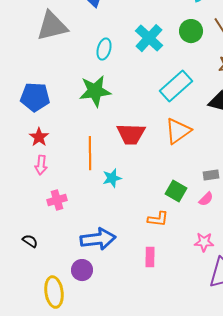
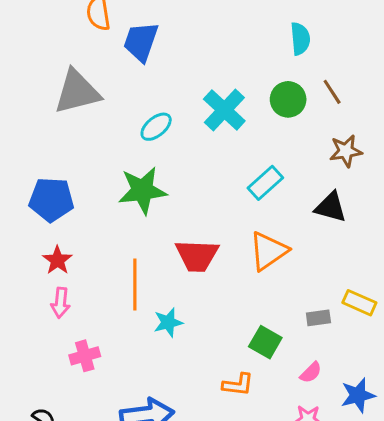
cyan ellipse: (104, 49) -> (156, 127), turned 35
cyan rectangle: (176, 86) -> (265, 183), size x0.7
pink semicircle: (206, 199) -> (311, 373), moved

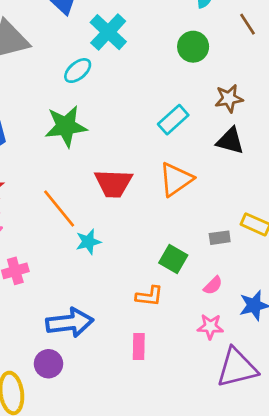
brown line: (332, 92) -> (247, 24), moved
cyan cross: (224, 110) -> (108, 32), moved
brown star: (346, 151) -> (229, 98), moved
orange line: (135, 284) -> (59, 209), turned -39

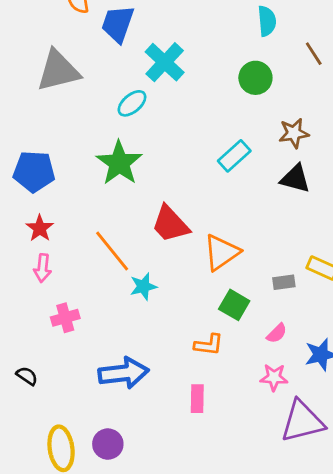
green star: (66, 126) -> (119, 163), turned -30
orange triangle: (176, 179) -> (221, 252), moved
red trapezoid: (113, 183) -> (170, 224), turned 45
purple circle: (48, 364) -> (108, 444), moved

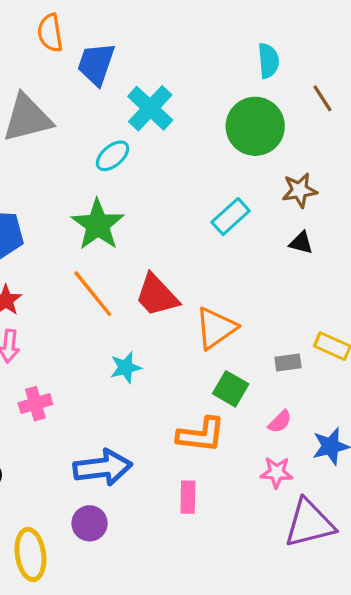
green circle: (255, 78) -> (255, 126), size x1.5
black triangle: (295, 179) -> (301, 243), size x0.7
orange line: (112, 251) -> (93, 294), moved
orange L-shape: (209, 345) -> (201, 435), size x1.4
purple circle: (108, 444) -> (90, 523), moved

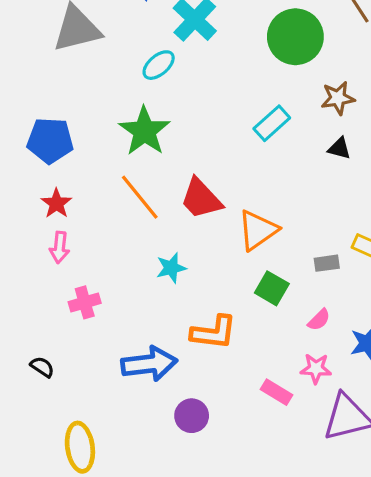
orange L-shape: (201, 435) -> (214, 332), moved
pink rectangle: (188, 497) -> (277, 392), moved, turned -60
purple circle: (90, 523) -> (192, 416), moved

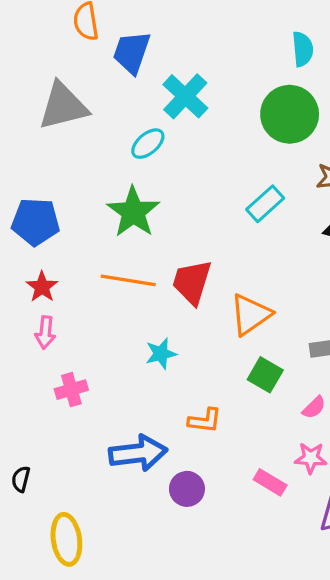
orange line: (140, 197) -> (128, 280), turned -42
red trapezoid: (201, 199) -> (192, 282), turned 60
orange L-shape: (214, 332) -> (205, 420), size x0.7
black semicircle: (42, 367) -> (21, 479), moved, turned -110
purple circle: (192, 416) -> (187, 489), moved

